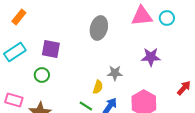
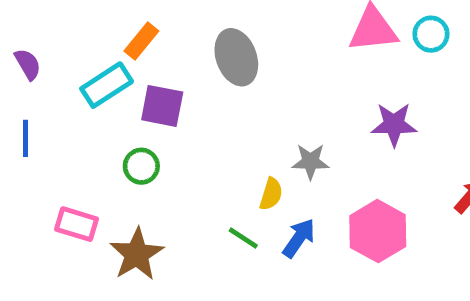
orange rectangle: (19, 17) -> (141, 41), moved
gray ellipse: (99, 28) -> (236, 57), moved, turned -35
cyan rectangle: (15, 52) -> (107, 85), moved

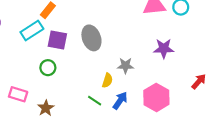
gray ellipse: (236, 57) -> (91, 38), moved
brown star: (137, 254) -> (46, 108), size x0.7

